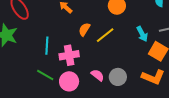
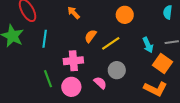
cyan line: (47, 46) -> (45, 39), moved
green line: (45, 75) -> (48, 79), turned 36
gray circle: (118, 77) -> (117, 70), moved

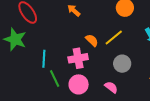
orange semicircle: (90, 36) -> (92, 40), moved, turned 104
cyan line: (45, 39) -> (44, 59), moved
pink semicircle: (100, 83) -> (111, 87), moved

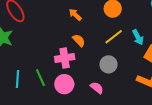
orange arrow: (74, 10) -> (75, 15), moved
yellow line: (114, 37) -> (114, 37), moved
cyan line: (44, 59) -> (18, 79), moved

